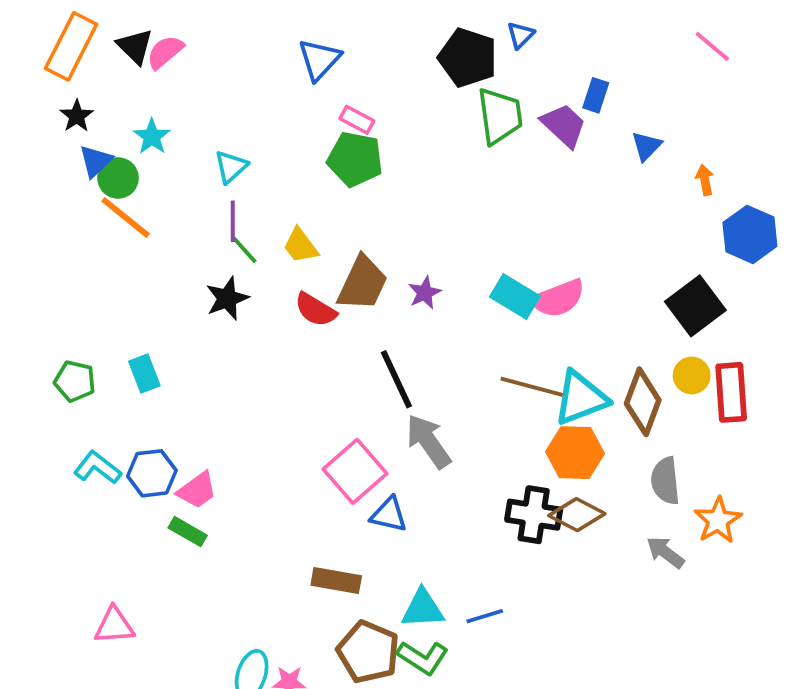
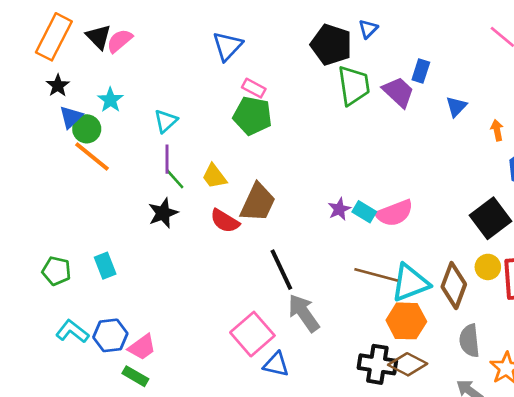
purple star: (425, 293) -> (339, 209), moved
cyan rectangle: (515, 296) -> (364, 212), size x0.7

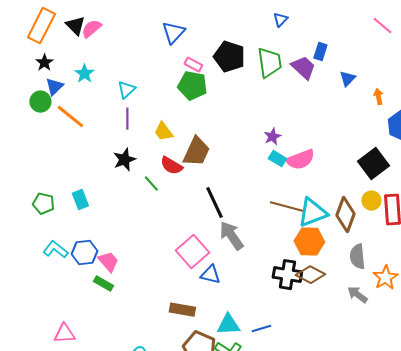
black pentagon: (331, 45) -> (229, 57), moved
green circle: (87, 129) -> (40, 102), moved
green line: (175, 179) -> (151, 184), moved
purple star: (339, 209) -> (272, 137), moved
pink trapezoid: (142, 347) -> (108, 262), turned -95

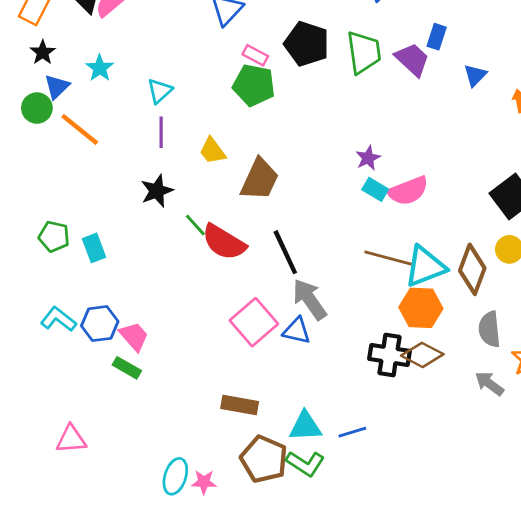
red semicircle: (171, 166) -> (224, 242), moved, size x1.4
green pentagon: (43, 204) -> (54, 236), moved
blue triangle: (210, 275) -> (297, 331), moved

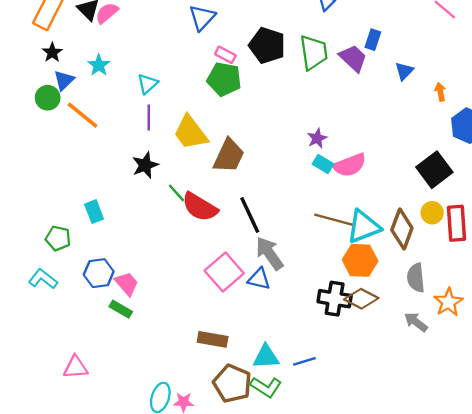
yellow trapezoid: (212, 151) -> (191, 133), size x1.6
green pentagon: (54, 236) -> (58, 238), moved
cyan L-shape: (58, 319) -> (43, 279), moved

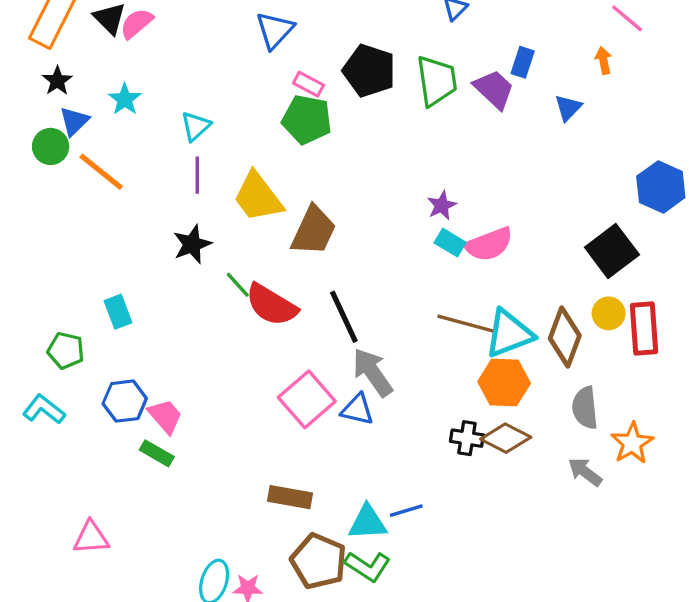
orange arrow: (440, 92) -> (604, 61), moved
black cross: (335, 299) -> (467, 438), size x0.7
blue line: (304, 361) -> (406, 511), moved

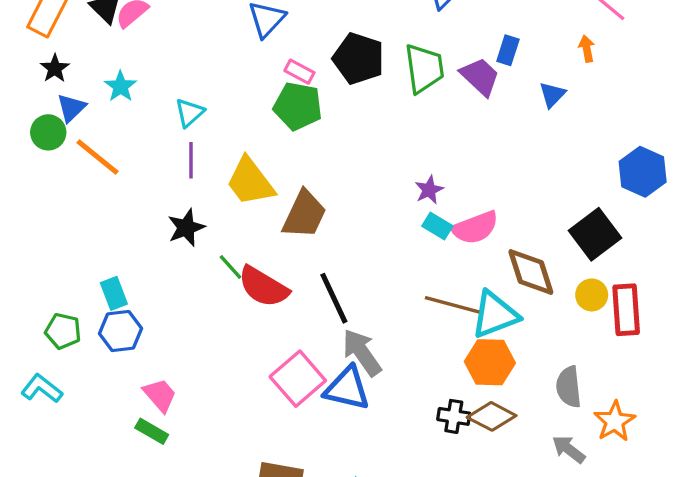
brown diamond: (565, 337) -> (531, 272), moved, turned -38
blue hexagon: (125, 401) -> (121, 331), moved
blue triangle: (357, 409) -> (347, 389), size x1.4

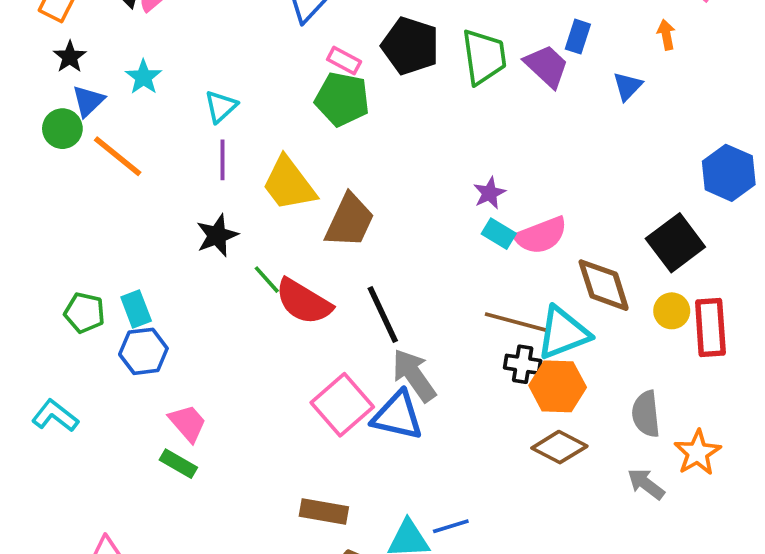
green pentagon: (63, 331) -> (85, 313), moved
black cross: (454, 416) -> (523, 364), moved

